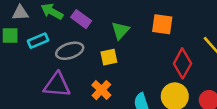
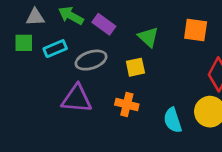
green triangle: (120, 30) -> (148, 37), turned -30
orange cross: (101, 90) -> (127, 104), turned -30

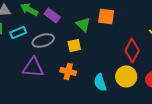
orange square: (196, 30) -> (106, 16), moved

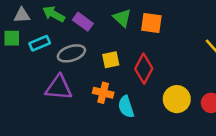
green triangle: (83, 24) -> (122, 18), moved
red diamond: (132, 50) -> (144, 69), moved
cyan semicircle: (100, 82) -> (126, 107), moved

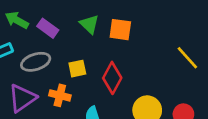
purple triangle: (59, 88) -> (22, 98), turned -40
orange cross: (103, 93) -> (60, 95), moved

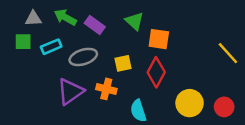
orange square: (120, 30) -> (159, 39), moved

